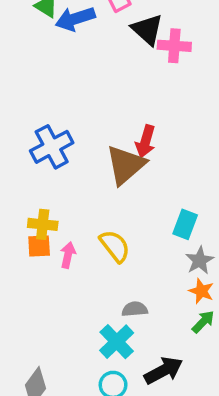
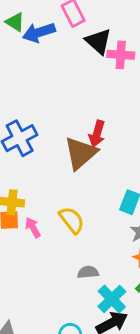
pink arrow: (68, 255) -> (33, 228), turned -42
cyan cross: (117, 342) -> (112, 299), moved

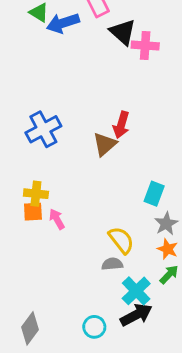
brown triangle: (81, 153) -> (105, 144), size x0.7
yellow semicircle: (72, 220) -> (121, 240), moved

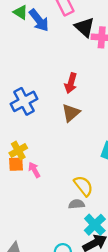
blue arrow: (63, 23) -> (39, 20), turned -110
red arrow: (121, 125) -> (71, 83), moved
yellow cross: (36, 194) -> (18, 150), turned -36

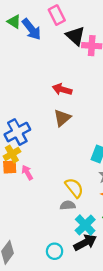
red arrow: (71, 83) -> (62, 89), turned 90
blue cross: (24, 101) -> (17, 132), moved

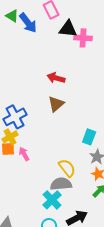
black triangle: (75, 36) -> (68, 29), turned -36
gray semicircle: (68, 205) -> (61, 184), size x1.5
cyan cross: (85, 225) -> (52, 200), moved

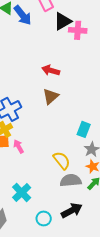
black triangle: (68, 29) -> (63, 21), turned -36
gray semicircle: (61, 184) -> (71, 180), moved
cyan cross: (52, 200) -> (22, 192), moved

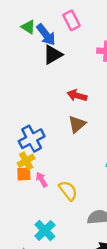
black triangle: (63, 21) -> (53, 55), moved
yellow semicircle: (62, 160) -> (68, 191), moved

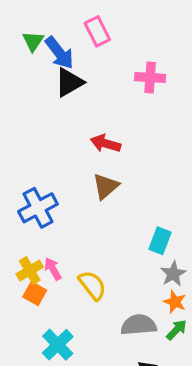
green triangle: (28, 27) -> (33, 41), turned 32
yellow cross: (26, 161) -> (30, 270), moved
orange square: (24, 174) -> (35, 294), moved, turned 32

